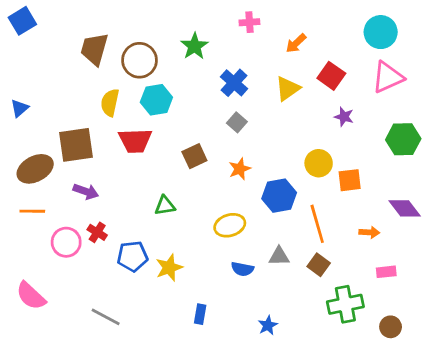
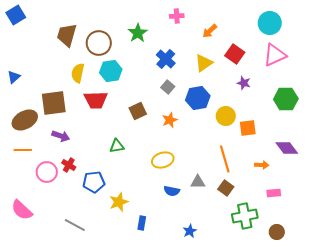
blue hexagon: (279, 196) -> (198, 98), moved
yellow star: (169, 268) -> (119, 202), moved

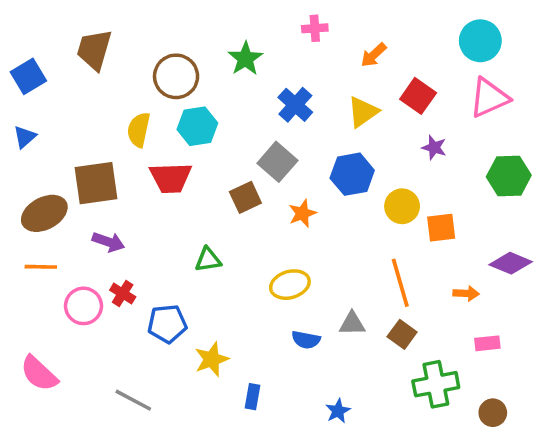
blue square: (16, 15) -> (28, 76), moved
brown trapezoid: (67, 35) -> (94, 50), moved
gray square: (168, 87) -> (277, 162), moved, size x1.5
purple diamond: (287, 148) -> (511, 263), turned -30

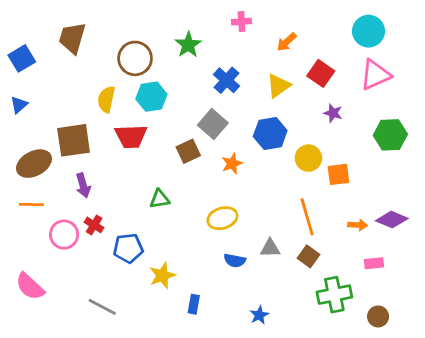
purple arrow: (108, 242) -> (83, 185), turned 55
purple diamond: (511, 263) -> (392, 220), moved

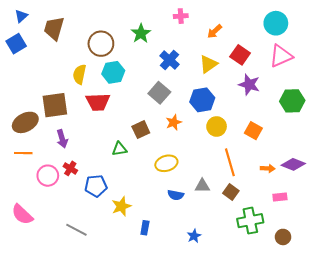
blue triangle: (19, 105) -> (21, 16), moved
purple star: (333, 113) -> (249, 85), size x1.5
brown square: (188, 151) -> (141, 130), moved
yellow circle: (308, 158) -> (217, 126), moved
orange square: (338, 174) -> (253, 131), turned 36

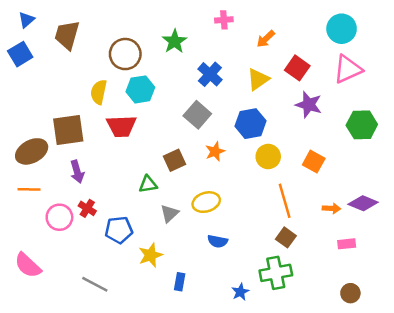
gray triangle: (202, 186) -> (169, 213), moved, turned -42
green cross: (250, 221) -> (276, 273), moved

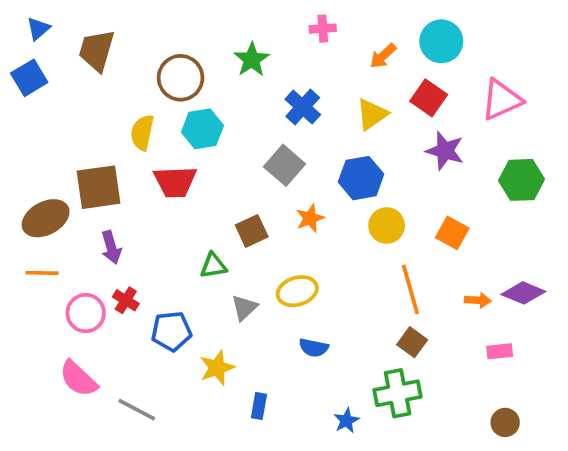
cyan circle: (342, 29) -> (441, 41), moved
pink semicircle: (28, 265) -> (78, 379), moved

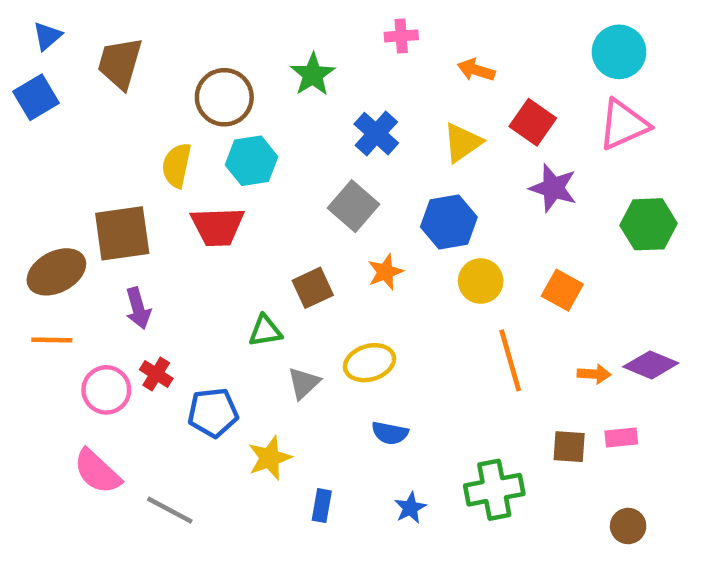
cyan circle: (441, 41) -> (619, 52), moved
orange arrow: (383, 56) -> (476, 70), turned 60
brown square: (412, 342) -> (569, 447), moved, turned -32
blue star: (346, 421) -> (410, 508), moved

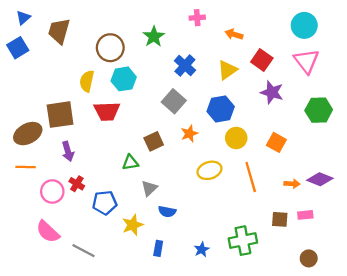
pink triangle: (624, 124) -> (306, 61), turned -44
yellow ellipse: (369, 363) -> (209, 170), moved
blue semicircle: (390, 433) -> (167, 212), moved

